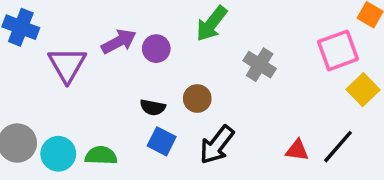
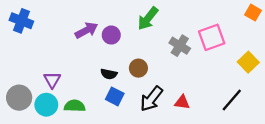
pink square: (338, 50) -> (212, 37), moved
purple triangle: (67, 65) -> (52, 80), moved, size x0.7
red triangle: (297, 150) -> (182, 102), moved

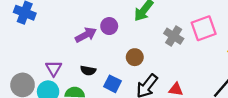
purple arrow: (86, 30) -> (86, 35), moved
black semicircle: (109, 74) -> (88, 70), moved

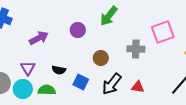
purple arrow: (86, 35) -> (39, 38), moved
gray cross: (174, 36) -> (136, 49), moved, turned -30

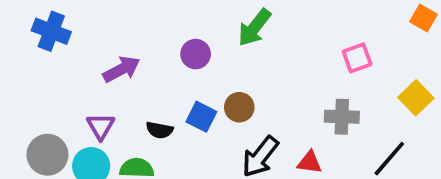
pink square: (163, 32) -> (357, 58), size x0.7
gray cross: (136, 49) -> (342, 117), moved
blue square: (81, 82) -> (201, 117), moved

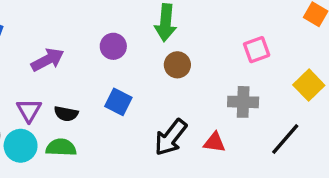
green arrow: (254, 27) -> (166, 23), turned -33
brown circle: (239, 107) -> (177, 65), moved
black semicircle: (160, 130) -> (66, 114), moved

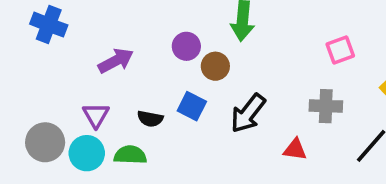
brown circle: (177, 65) -> (215, 66), moved
black semicircle: (66, 114) -> (150, 119), moved
black arrow: (171, 137) -> (248, 113), moved

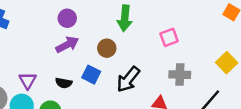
purple circle: (186, 46) -> (67, 18), moved
pink square: (340, 50) -> (169, 37), moved
purple arrow: (116, 61) -> (67, 45), moved

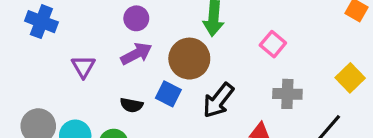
pink square: (169, 37) -> (273, 44), turned -30
brown circle: (107, 48) -> (189, 59), size x1.6
purple triangle: (28, 81) -> (83, 67), moved

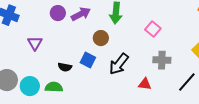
purple circle: (136, 18) -> (58, 13), moved
purple arrow: (136, 54) -> (81, 14), moved
brown circle: (189, 59) -> (101, 38), size x0.6

